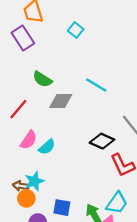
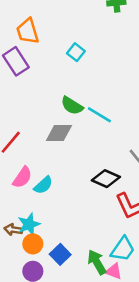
green semicircle: (42, 79) -> (72, 106), moved
orange circle: (26, 198) -> (33, 244), moved
blue square: (62, 208) -> (60, 254), turned 36

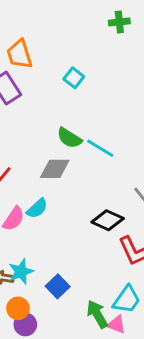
cyan semicircle: (43, 185) -> (37, 208), moved
orange circle: (33, 244) -> (18, 308), moved
blue square: (60, 254) -> (58, 286), moved

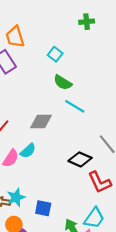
green cross: (119, 22) -> (87, 22), moved
green semicircle: (69, 138) -> (63, 82), moved
blue square: (58, 286) -> (43, 208), turned -35

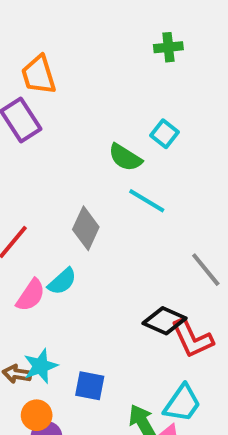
cyan square: (55, 54) -> (165, 134), moved
gray diamond: (41, 121) -> (86, 228), turned -65
black diamond: (80, 159) -> (165, 321), moved

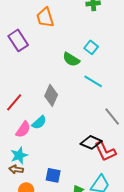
orange trapezoid: (39, 75) -> (45, 17), moved
cyan line: (147, 201) -> (93, 81), moved
cyan star: (41, 366) -> (19, 155), moved

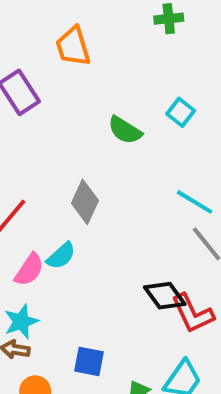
cyan square: (91, 47) -> (181, 112), moved
cyan line: (93, 81) -> (195, 202), moved
black diamond: (91, 142) -> (165, 296), turned 30

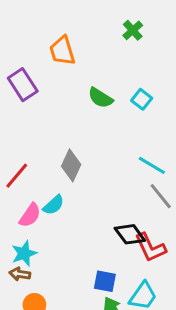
green cross: (169, 19) -> (133, 30), turned -36
green semicircle: (125, 130) -> (100, 98), moved
blue square: (89, 361) -> (105, 281), moved

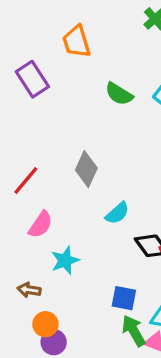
cyan semicircle: (53, 205) -> (117, 213), moved
cyan star: (24, 253) -> (65, 261), moved

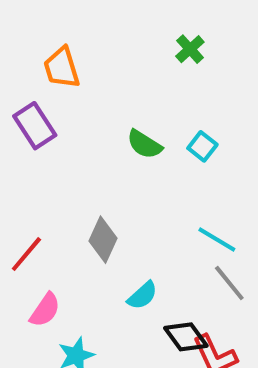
orange trapezoid: (76, 42) -> (62, 68), moved

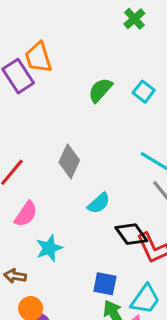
orange trapezoid: (62, 68) -> (38, 57), moved
green semicircle: (144, 144) -> (100, 90), turned 100

